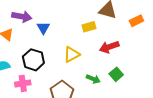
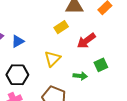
blue triangle: (43, 28) -> (18, 41), turned 48
green square: (116, 74) -> (101, 65), turned 32

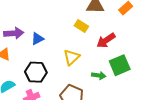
yellow rectangle: (61, 27) -> (81, 26), turned 64
green square: (101, 65) -> (120, 65), size x1.5

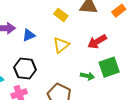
yellow rectangle: (81, 26) -> (61, 15), moved
yellow triangle: (72, 57) -> (61, 45), moved

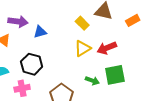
yellow rectangle: (61, 15) -> (82, 23), moved
yellow triangle: (61, 45) -> (83, 48), moved

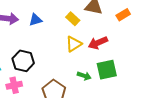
blue triangle: (40, 32) -> (36, 20), moved

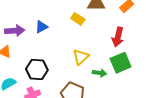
red arrow: (98, 43) -> (118, 37), moved, turned -42
yellow triangle: (74, 44) -> (81, 57), moved

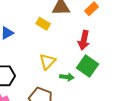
green square: (121, 63) -> (88, 66), turned -30

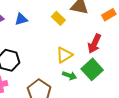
yellow triangle: (47, 62) -> (64, 55), moved

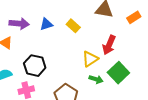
yellow rectangle: (58, 18) -> (73, 26), moved
red arrow: (94, 44) -> (109, 45), moved

